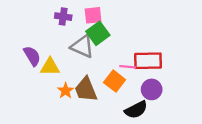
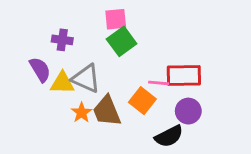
purple cross: (63, 17) -> (62, 40), moved
gray triangle: (82, 46) -> (86, 78), moved

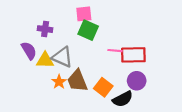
green square: (122, 41) -> (88, 30), turned -30
pink line: (159, 83) -> (115, 51), moved
orange square: (142, 101) -> (103, 87), moved

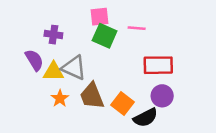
pink line: (115, 51) -> (137, 28), moved
orange star: (59, 82) -> (60, 98), moved

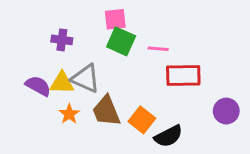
pink line: (137, 28) -> (158, 49), moved
purple semicircle: (34, 60) -> (38, 86), moved, turned -30
purple circle: (162, 96) -> (226, 111), moved

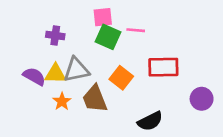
pink line: (158, 49) -> (136, 30), moved
gray triangle: (86, 78) -> (76, 70), turned -36
orange square: (142, 120) -> (121, 78), moved

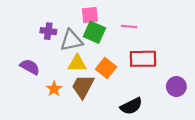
pink line: (136, 30) -> (129, 27), moved
gray triangle: (76, 70) -> (71, 40), moved
yellow triangle: (55, 74) -> (77, 63), moved
brown trapezoid: (95, 99) -> (83, 86), turned 50

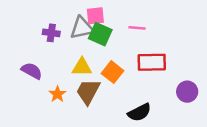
gray triangle: (71, 40) -> (82, 28), moved

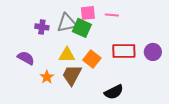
pink square: (95, 16) -> (88, 13), moved
pink line: (137, 28) -> (112, 15), moved
purple circle: (187, 92) -> (153, 52), moved

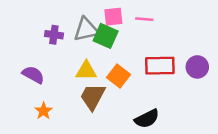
orange star: (47, 77) -> (44, 111), moved

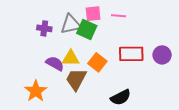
purple semicircle: (33, 75) -> (55, 63), moved
orange star: (44, 111) -> (36, 91), size x1.5

